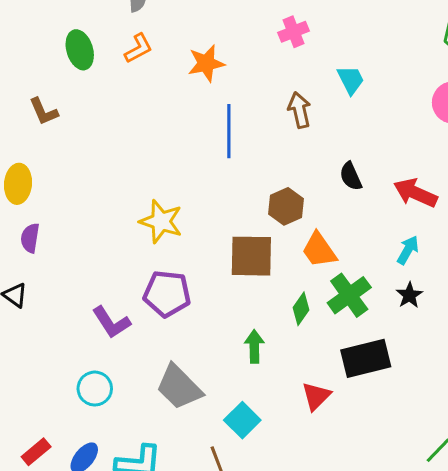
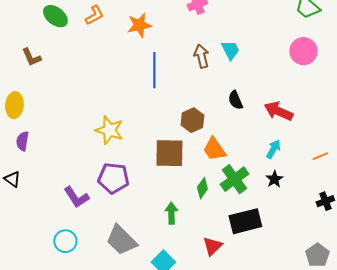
green ellipse: (80, 50) -> (55, 16), turned -35
cyan trapezoid: (351, 80) -> (230, 50), moved

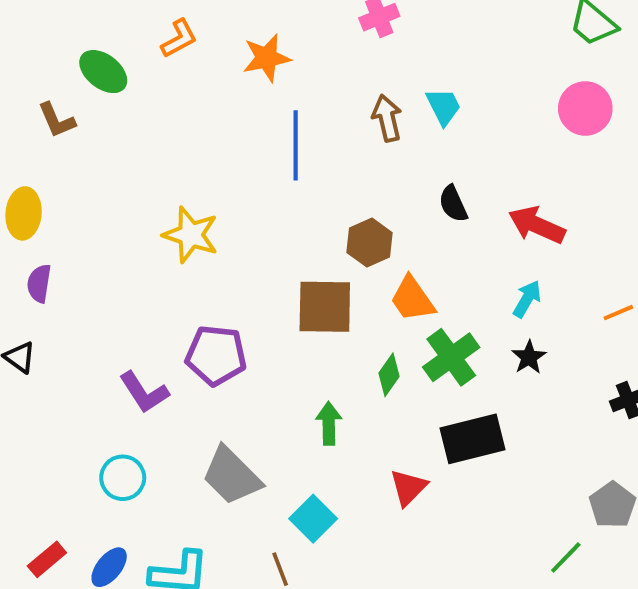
green ellipse: (55, 16) -> (103, 72), moved
yellow star: (109, 130) -> (191, 235), moved

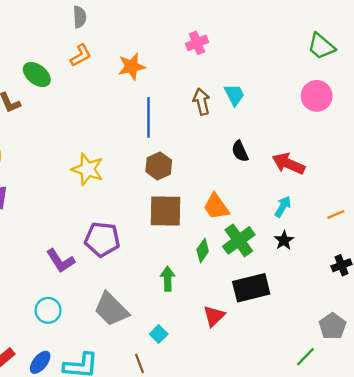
brown hexagon: (370, 243) -> (159, 166), moved
cyan square: (313, 519) -> (159, 334), size x0.7

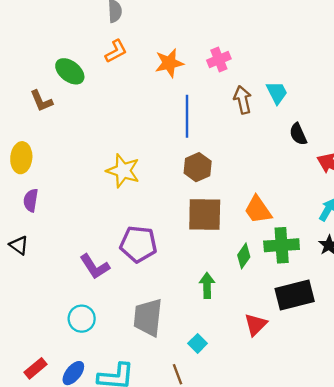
pink cross: (197, 43) -> (219, 60), moved
black semicircle: (240, 151) -> (298, 134), moved
green cross: (239, 240) -> (282, 245), turned 32
gray trapezoid: (111, 309) -> (148, 317), turned 51

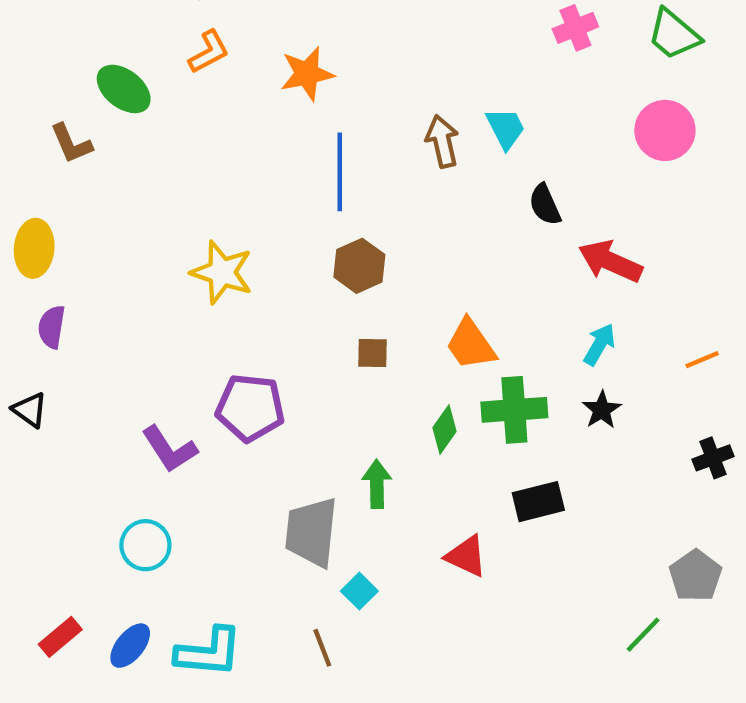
pink cross: (219, 60) -> (575, 28), moved
brown square: (205, 215) -> (372, 353), size x0.5
black rectangle: (295, 295) -> (538, 502), size x0.7
gray trapezoid: (148, 317) -> (311, 532), moved
red triangle: (256, 325) -> (466, 556), turned -50

